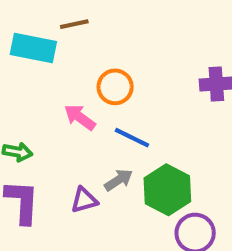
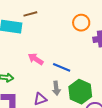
orange circle: (115, 87) -> (81, 23), moved
gray arrow: (119, 180) -> (56, 88), turned 120

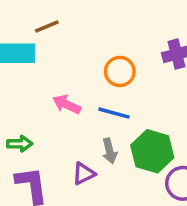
orange circle: (81, 23) -> (120, 71), moved

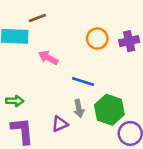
orange circle: (120, 71) -> (97, 39), moved
pink arrow: (67, 104) -> (48, 58), moved

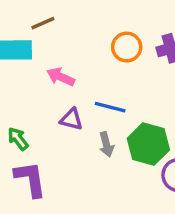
green arrow: (15, 101) -> (18, 139), turned -126
purple triangle: (60, 124) -> (71, 119), moved, turned 42

